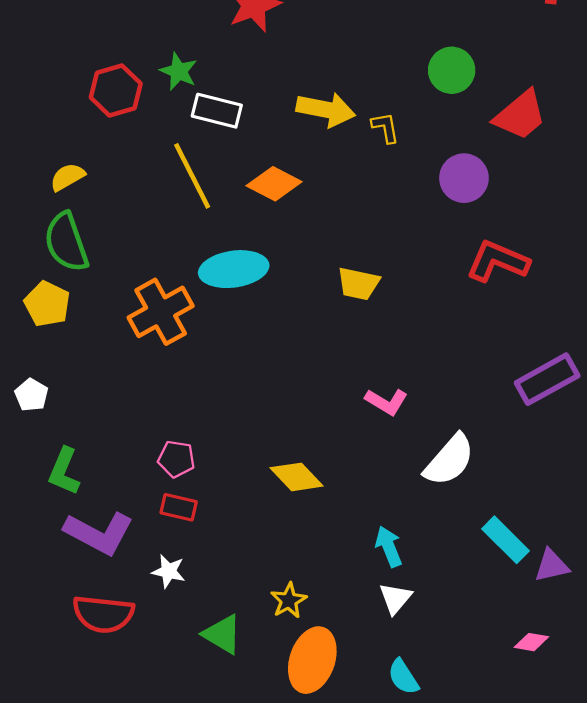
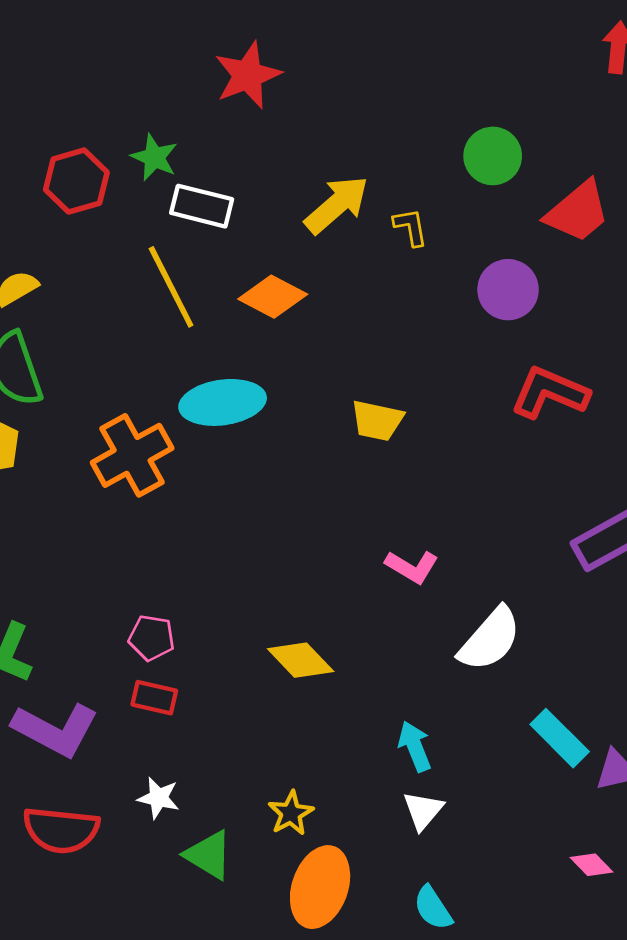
yellow arrow: (326, 110) -> (337, 205), turned -52
white star: (169, 571) -> (159, 798), moved
pink diamond: (531, 642) -> (592, 865), turned 36

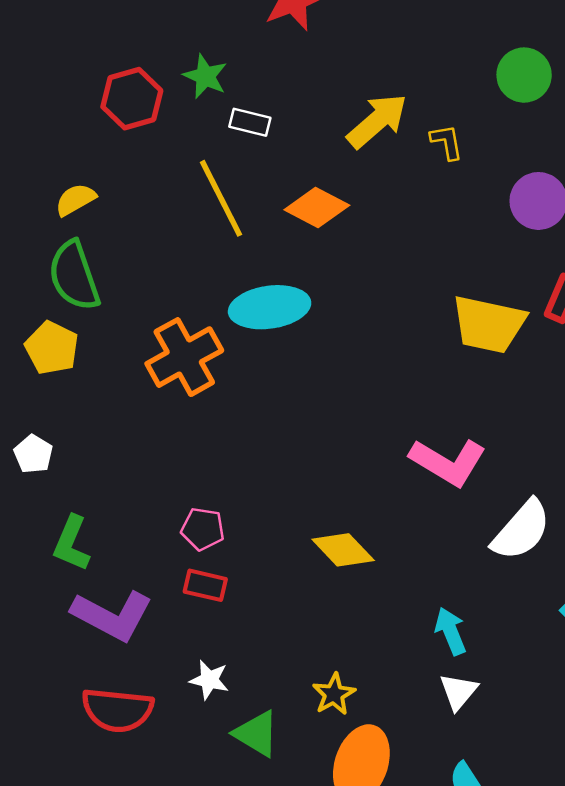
white rectangle: (202, 206) -> (250, 122), size x0.7
yellow trapezoid: (377, 421) -> (489, 324), moved, size x1.5
pink L-shape: (412, 567) -> (448, 462), size x1.5

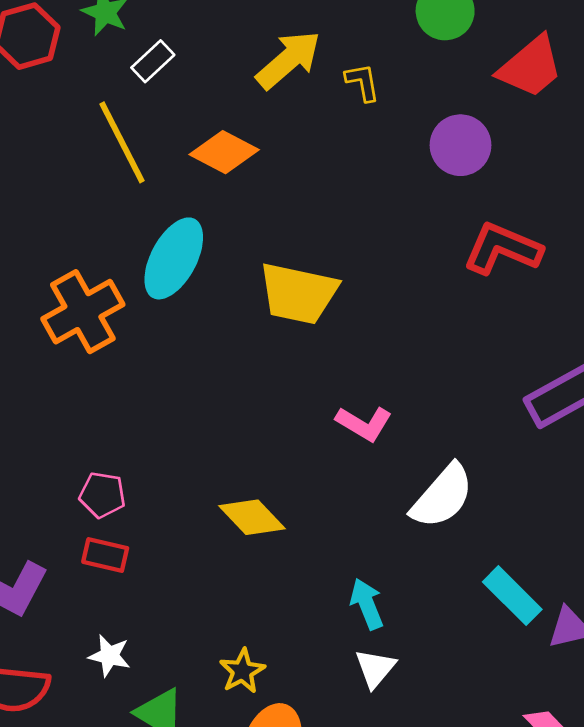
white rectangle: (250, 122) -> (153, 61), turned -57
cyan ellipse: (270, 307) -> (174, 258), turned -54
yellow trapezoid: (489, 324) -> (298, 293), moved
pink L-shape: (448, 462) -> (364, 424), size x0.7

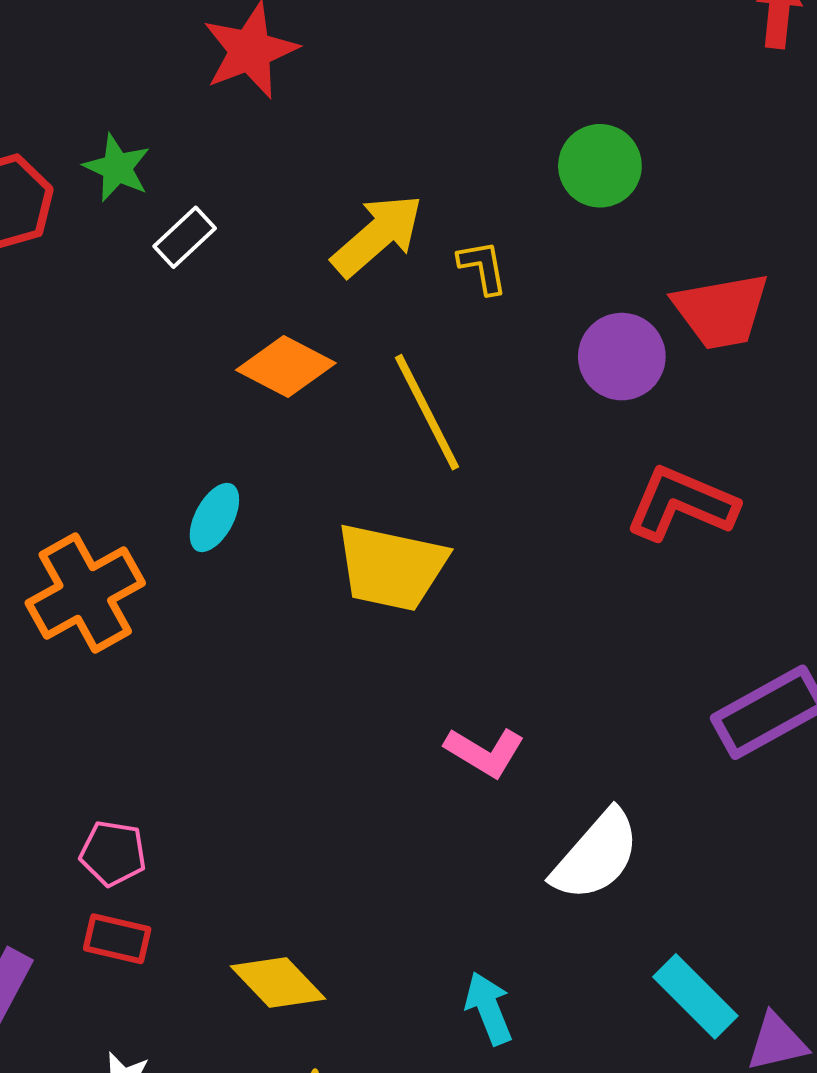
red trapezoid: (530, 67) -> (721, 311), moved, turned 30
yellow line: (122, 142) -> (427, 412), moved
cyan ellipse: (174, 258) -> (214, 518), size x0.6
yellow diamond: (252, 517) -> (278, 983), moved

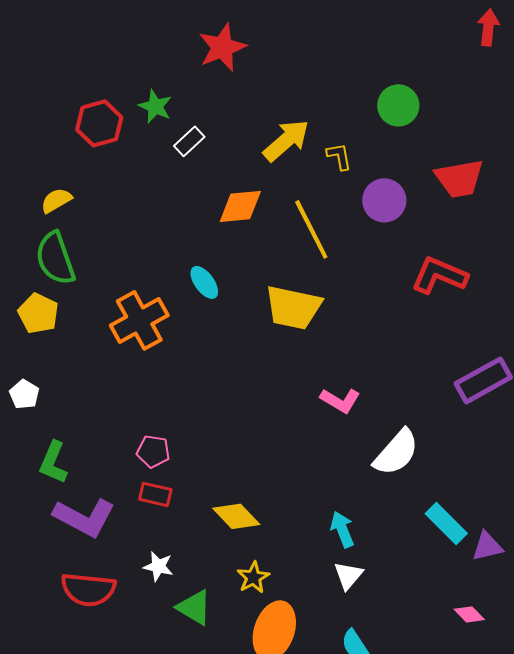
purple circle: (622, 357) -> (384, 200), moved
orange diamond: (286, 366) -> (240, 206), turned -33
cyan ellipse: (214, 518) -> (204, 282), turned -64

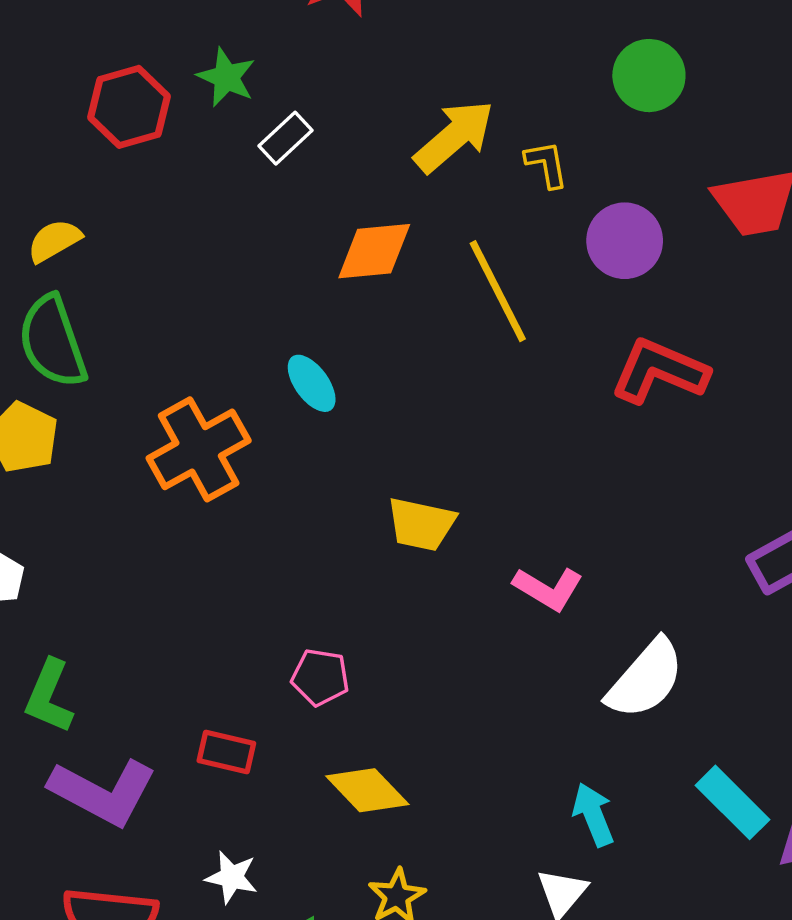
red L-shape: (439, 275) -> (659, 371), moved
yellow trapezoid: (293, 307) -> (421, 524), moved, size x0.7
pink pentagon: (153, 451) -> (320, 677), moved
cyan arrow: (342, 529) -> (593, 815), moved

